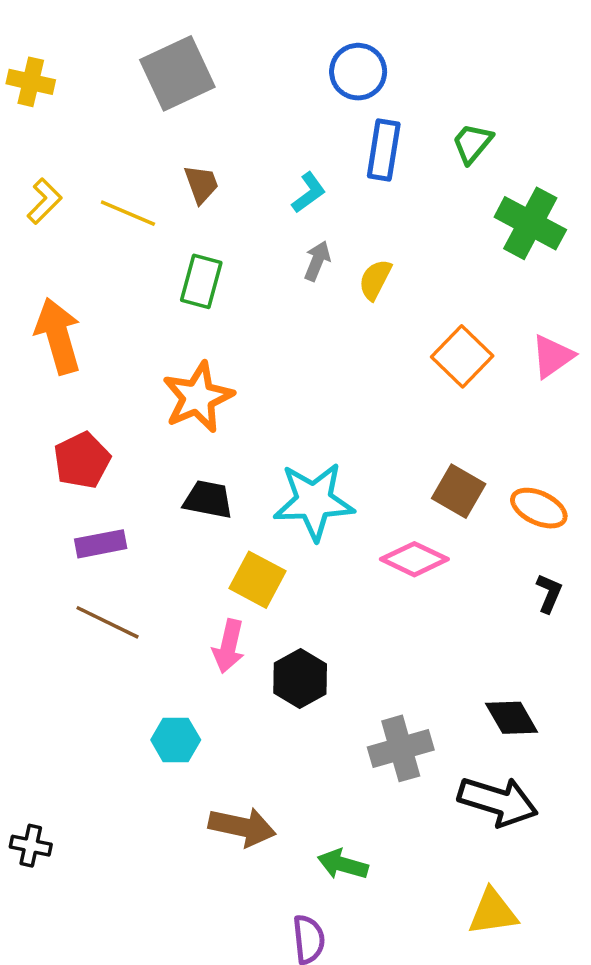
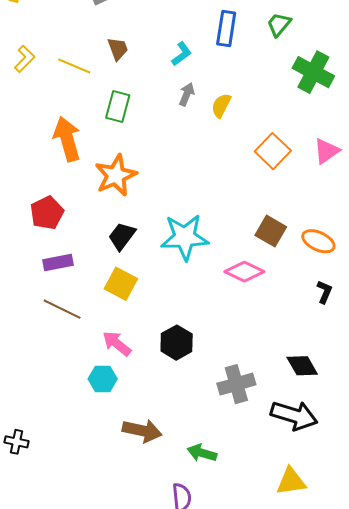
orange arrow: (58, 336) -> (67, 139), moved
black trapezoid: (208, 500) -> (122, 236), turned -64
yellow square: (258, 580) -> (121, 284), moved
pink arrow: (229, 646) -> (117, 344), moved, turned 116

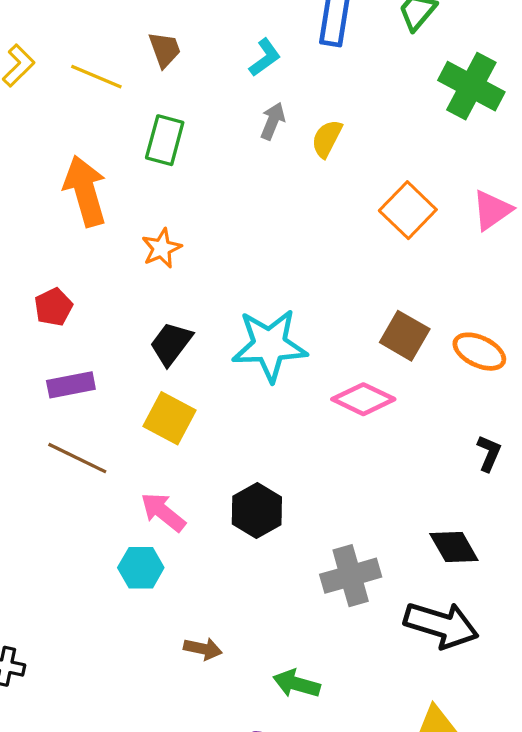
orange star: (116, 175) -> (161, 248), size x0.6
red pentagon: (47, 213) -> (53, 307), size x0.7
black L-shape: (324, 292) -> (489, 453), moved
brown arrow: (142, 431) -> (203, 649), size x0.6

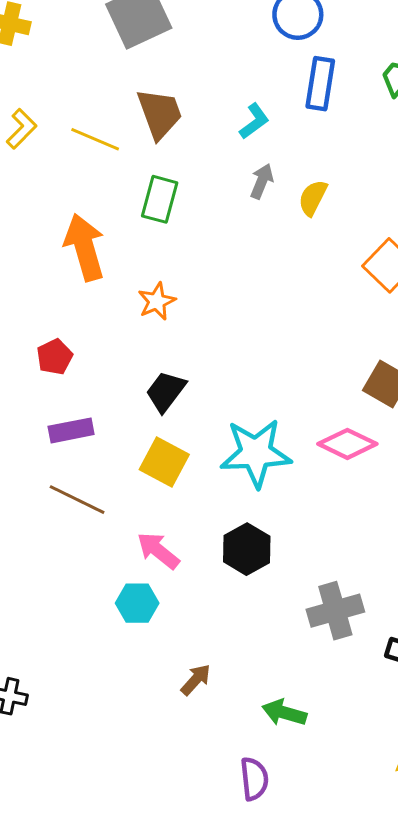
brown trapezoid: (165, 50) -> (160, 114), size x1.5
cyan star: (270, 345) -> (256, 453), moved
brown arrow: (203, 649) -> (196, 680), turned -60

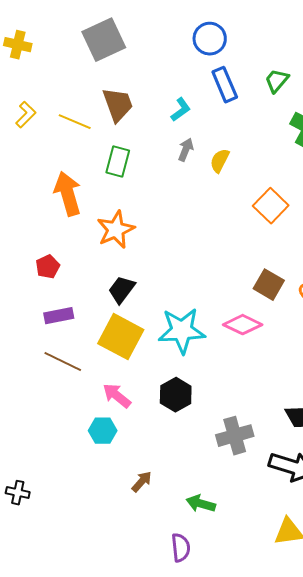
blue rectangle: (320, 84) -> (225, 85), turned -32
orange star: (157, 301) -> (116, 230), size x1.5
yellow square: (164, 462) -> (121, 337), size x1.4

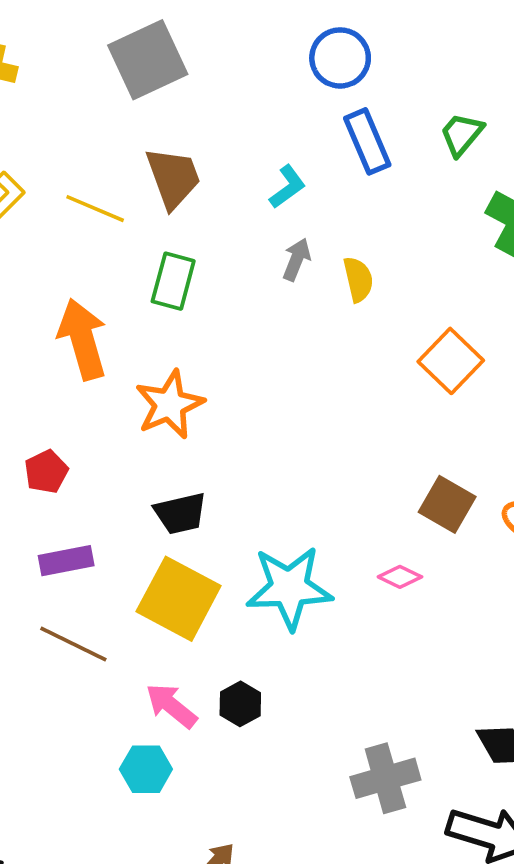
yellow semicircle: (220, 161) -> (358, 279), turned 140
black trapezoid: (122, 290) -> (180, 513), turned -140
pink diamond: (243, 325) -> (400, 577), size x0.6
black hexagon: (176, 395) -> (240, 704), moved, size x0.7

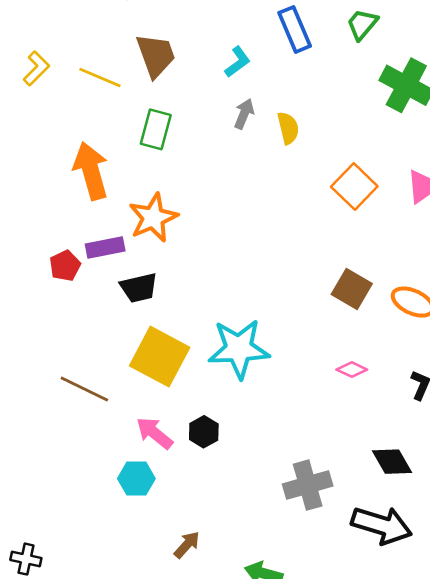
black trapezoid: (180, 513) -> (139, 288), moved
purple rectangle: (66, 561) -> (105, 247), moved
pink diamond: (400, 577) -> (352, 370), moved

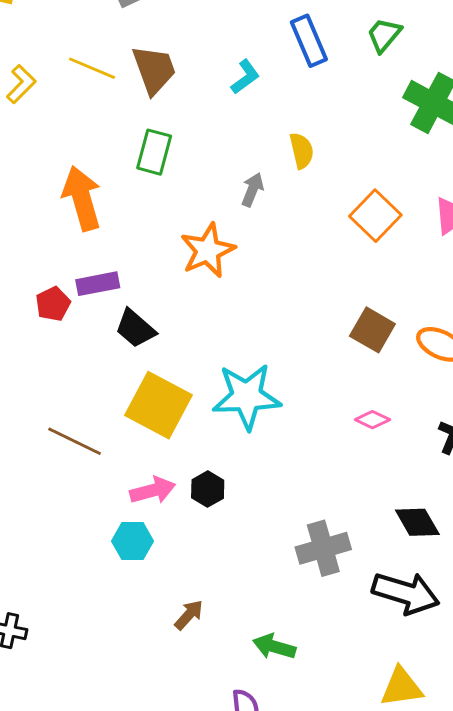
yellow line: (100, 77) -> (92, 68), moved
gray arrow: (244, 114) -> (252, 190), moved
orange star: (153, 218) -> (208, 250), moved
black trapezoid: (139, 288) -> (135, 328), turned 54
pink arrow: (154, 433) -> (153, 490), turned 126

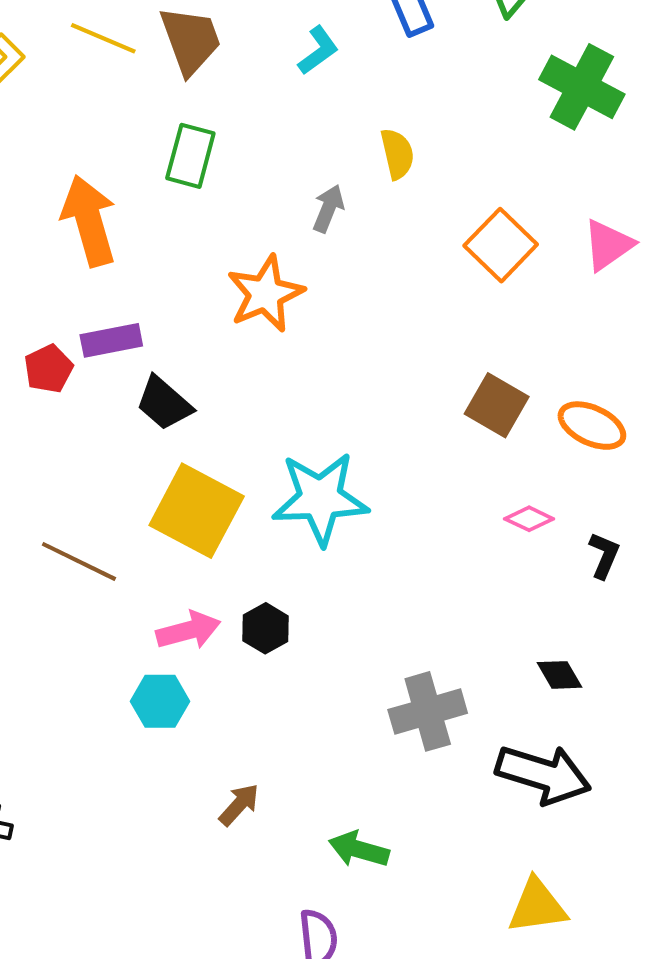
pink diamond: (372, 420) -> (529, 519), moved
black diamond: (417, 522) -> (560, 675), size x0.7

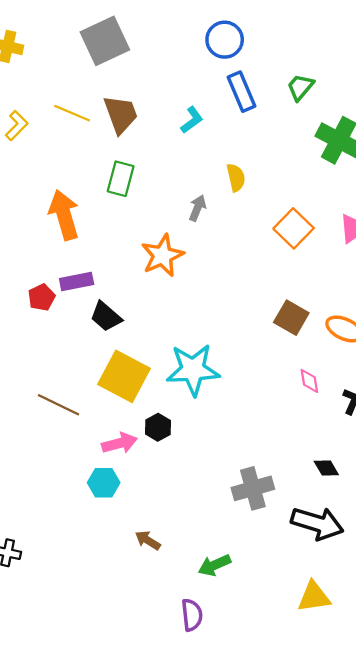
pink diamond: (529, 519) -> (309, 381), turned 55
black hexagon: (265, 628) -> (158, 427), moved
brown arrow: (239, 805) -> (148, 540), turned -100
green arrow: (359, 849) -> (214, 565), turned -40

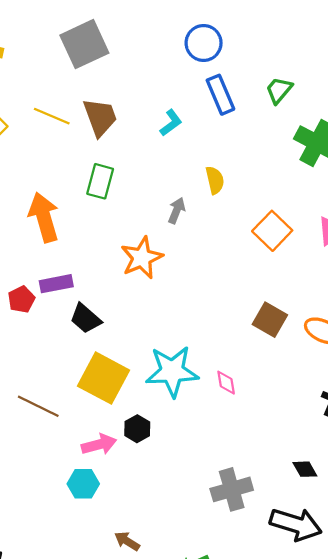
pink diamond: (309, 381) -> (226, 383), moved

